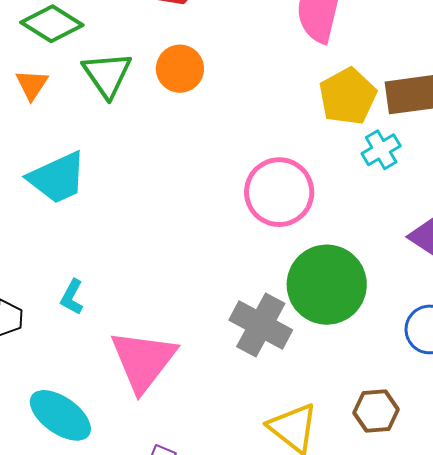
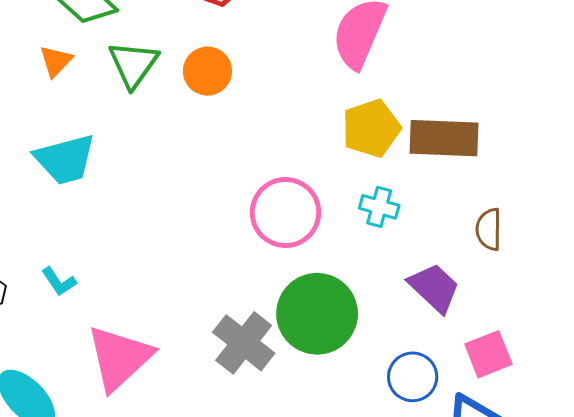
cyan cross: (381, 150) -> (379, 207), moved, turned 36
cyan L-shape: (72, 297) -> (59, 282), turned -72

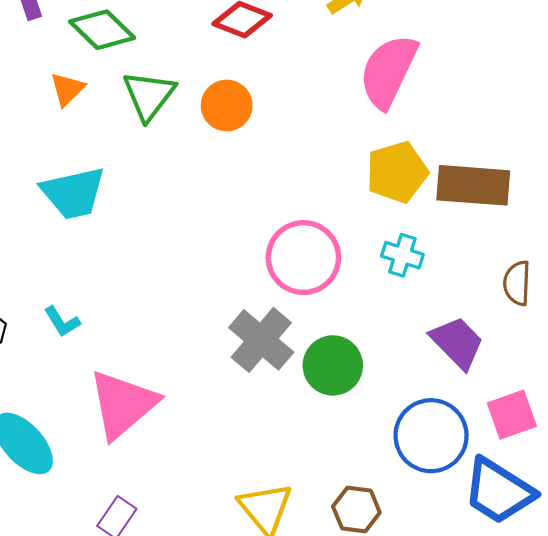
green circle: (317, 314) -> (333, 365), size x0.7
gray cross: (244, 343) -> (261, 340), moved
blue circle: (413, 377) -> (431, 436), size x1.4

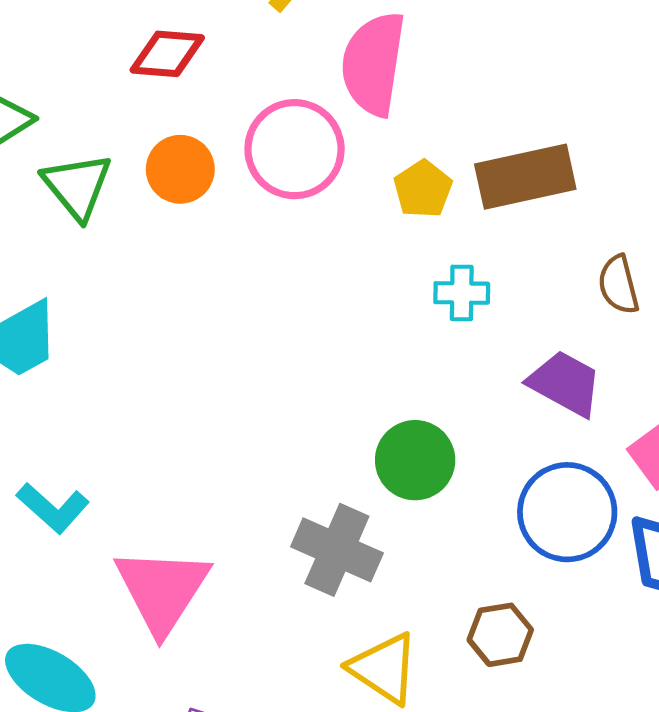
yellow pentagon: (397, 172) -> (423, 189), size x0.7
pink circle: (303, 258) -> (295, 149), moved
cyan L-shape: (62, 322) -> (53, 508), size x1.4
gray cross: (261, 340) -> (337, 550), moved

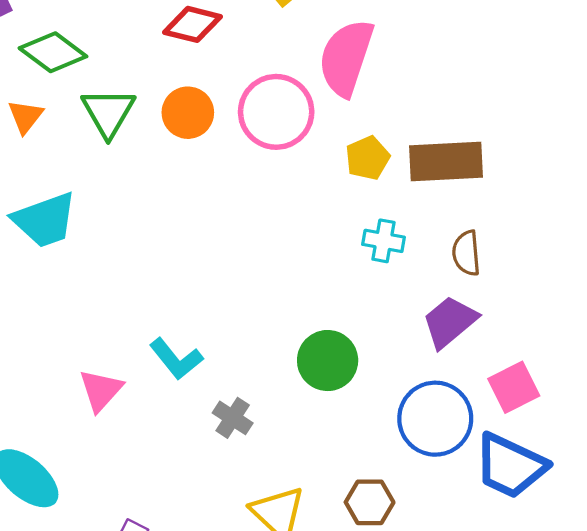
brown semicircle: (618, 285) -> (466, 253), moved
purple trapezoid: (565, 383) -> (450, 322), turned -78
cyan L-shape: (53, 508) -> (176, 359), moved
gray cross: (337, 550) -> (233, 418), moved, size x0.6
pink triangle: (162, 590) -> (101, 390), moved, size x0.6

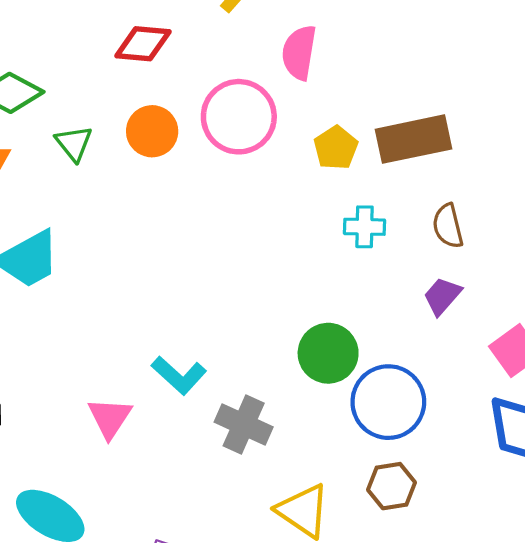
pink semicircle: (346, 58) -> (299, 53), size x0.7
green triangle: (108, 112) -> (74, 143), size x0.7
purple trapezoid: (450, 322) -> (442, 296), size x0.7
gray cross: (233, 418) -> (244, 424), size x1.4
blue circle: (435, 419) -> (388, 402), moved

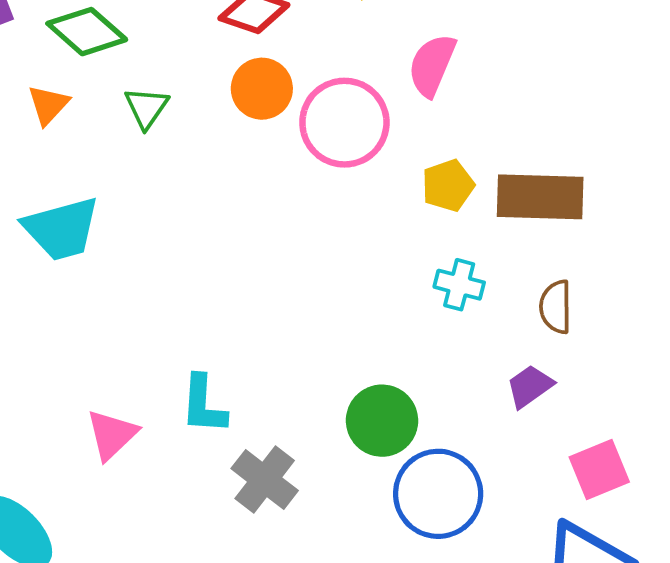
orange circle: (152, 131) -> (262, 89), moved
cyan L-shape: (179, 375) -> (204, 405), turned 38

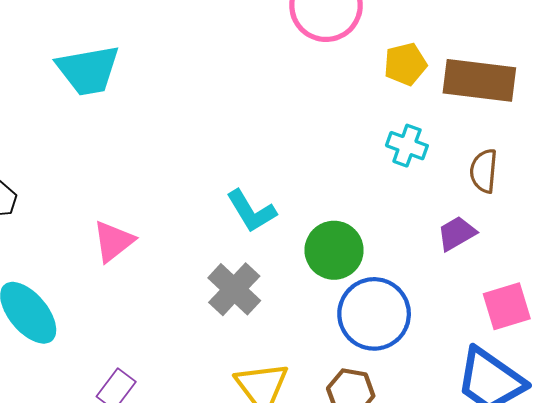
cyan L-shape: (204, 405) -> (251, 211), moved, turned -40

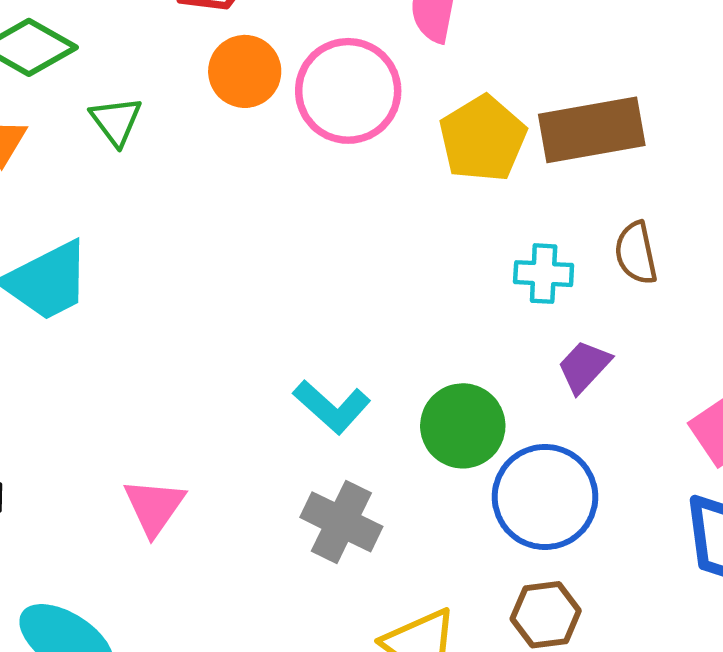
yellow pentagon: (405, 64) -> (483, 139), size x1.4
cyan cross: (407, 146) -> (544, 274), moved
purple trapezoid: (457, 233) -> (584, 367), moved

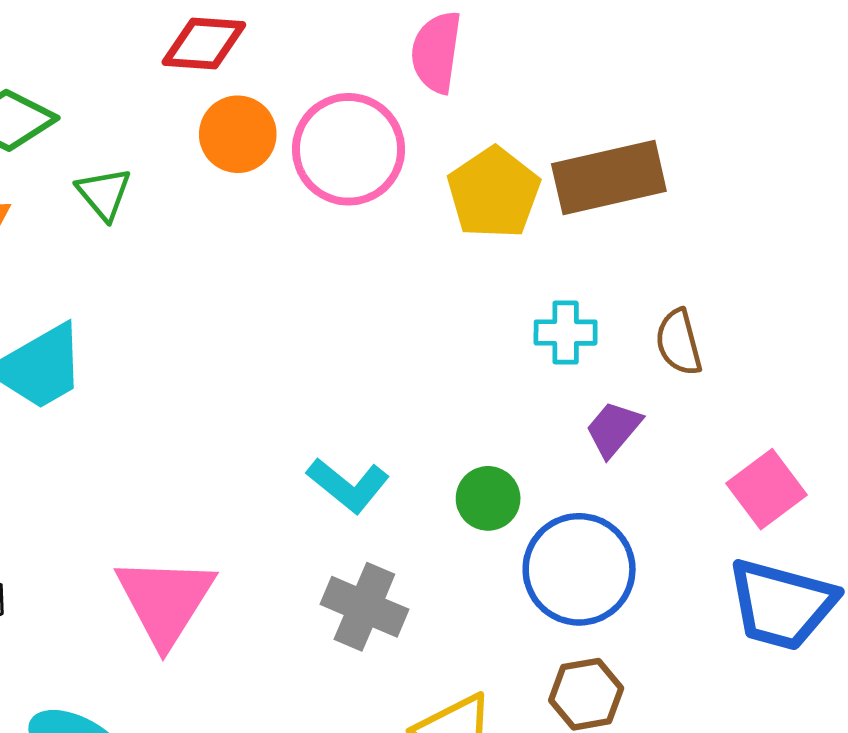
brown semicircle: (636, 253) -> (679, 342), moved
green circle: (463, 426) -> (488, 498), size x0.7
pink triangle: (154, 507) -> (165, 601), size x1.5

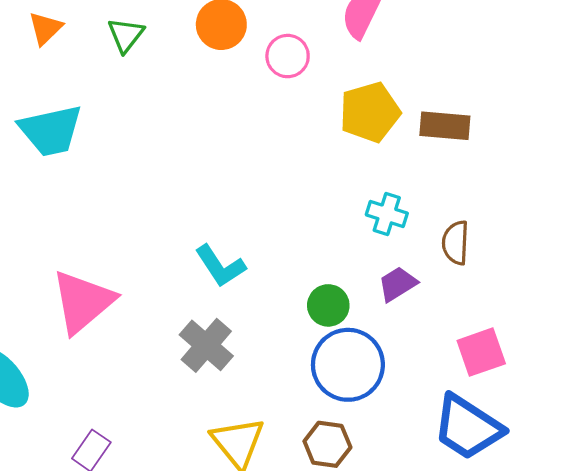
pink circle: (348, 149) -> (288, 56), size x0.6
brown rectangle: (609, 178) -> (445, 126), size x0.7
green circle: (488, 498) -> (328, 305), moved

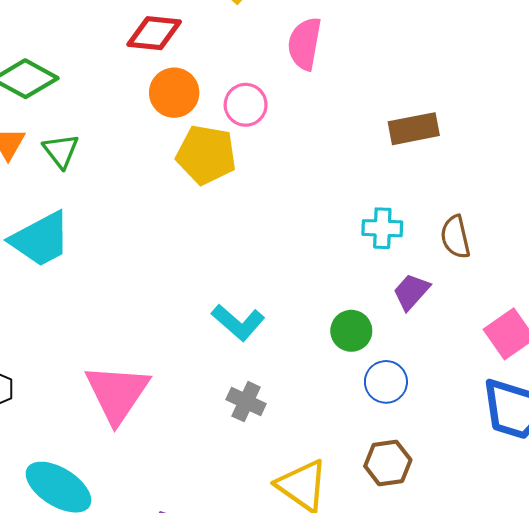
green triangle: (126, 35) -> (61, 151), moved
yellow pentagon: (370, 112) -> (206, 155), moved, turned -30
gray cross: (206, 345) -> (246, 402), size x0.7
blue circle: (348, 365) -> (386, 382), size x0.6

